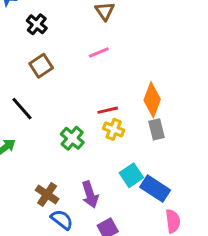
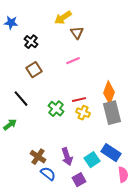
gray rectangle: (157, 129) -> (112, 113), size x1.6
green cross: (72, 138) -> (56, 109), moved
cyan square: (131, 175) -> (92, 160), moved

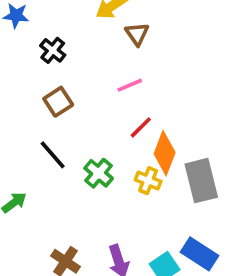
orange diamond: (109, 93) -> (165, 153), moved
black line: (21, 99) -> (53, 155), moved
red line: (79, 100) -> (141, 127), moved, turned -32

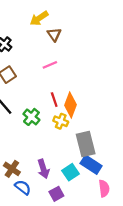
red line: (141, 127) -> (54, 100), moved, turned -64
gray rectangle: (201, 181) -> (86, 144), moved

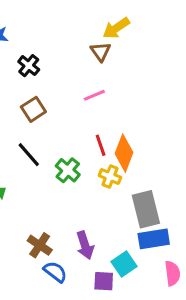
yellow arrow: (39, 18) -> (116, 28), moved
blue rectangle: (91, 165) -> (154, 239), turned -42
cyan square: (70, 172) -> (124, 264), moved
purple square: (56, 194) -> (104, 281), turned 32

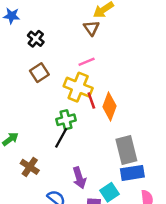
black line: (29, 155) -> (61, 138), moved, turned 70
green cross: (68, 170) -> (66, 120), turned 36
yellow cross: (110, 176) -> (78, 87), moved, size x1.6
brown cross: (40, 245) -> (30, 167), moved

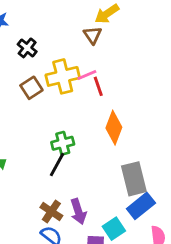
yellow cross: (78, 87) -> (63, 76), moved, turned -36
red line: (91, 100) -> (98, 86), moved
brown cross: (30, 167) -> (51, 212), moved
blue rectangle: (132, 173) -> (141, 206), turned -30

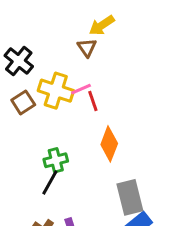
black cross: (27, 48) -> (19, 61), size x1.4
yellow cross: (63, 76) -> (56, 91), turned 32

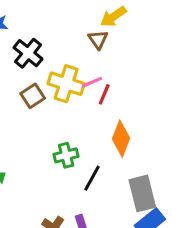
red line: (93, 101) -> (104, 94), turned 42
black line: (50, 183) -> (92, 178), moved

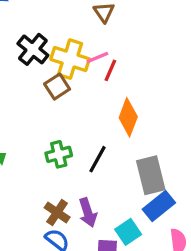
black cross: (28, 53) -> (33, 49), moved
brown square: (33, 96) -> (57, 87), moved
green cross: (66, 155) -> (59, 154), moved

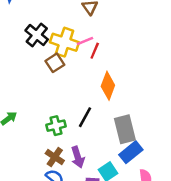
green cross: (59, 154) -> (56, 126), moved

